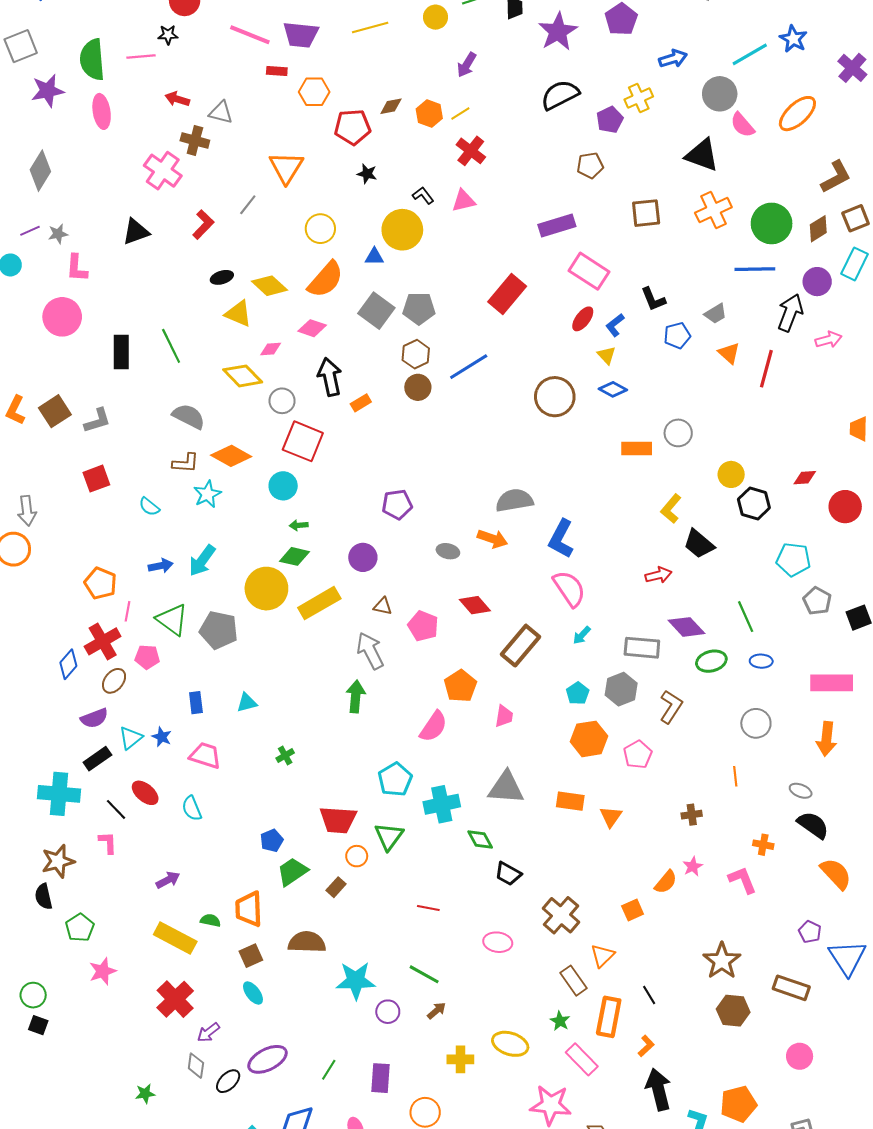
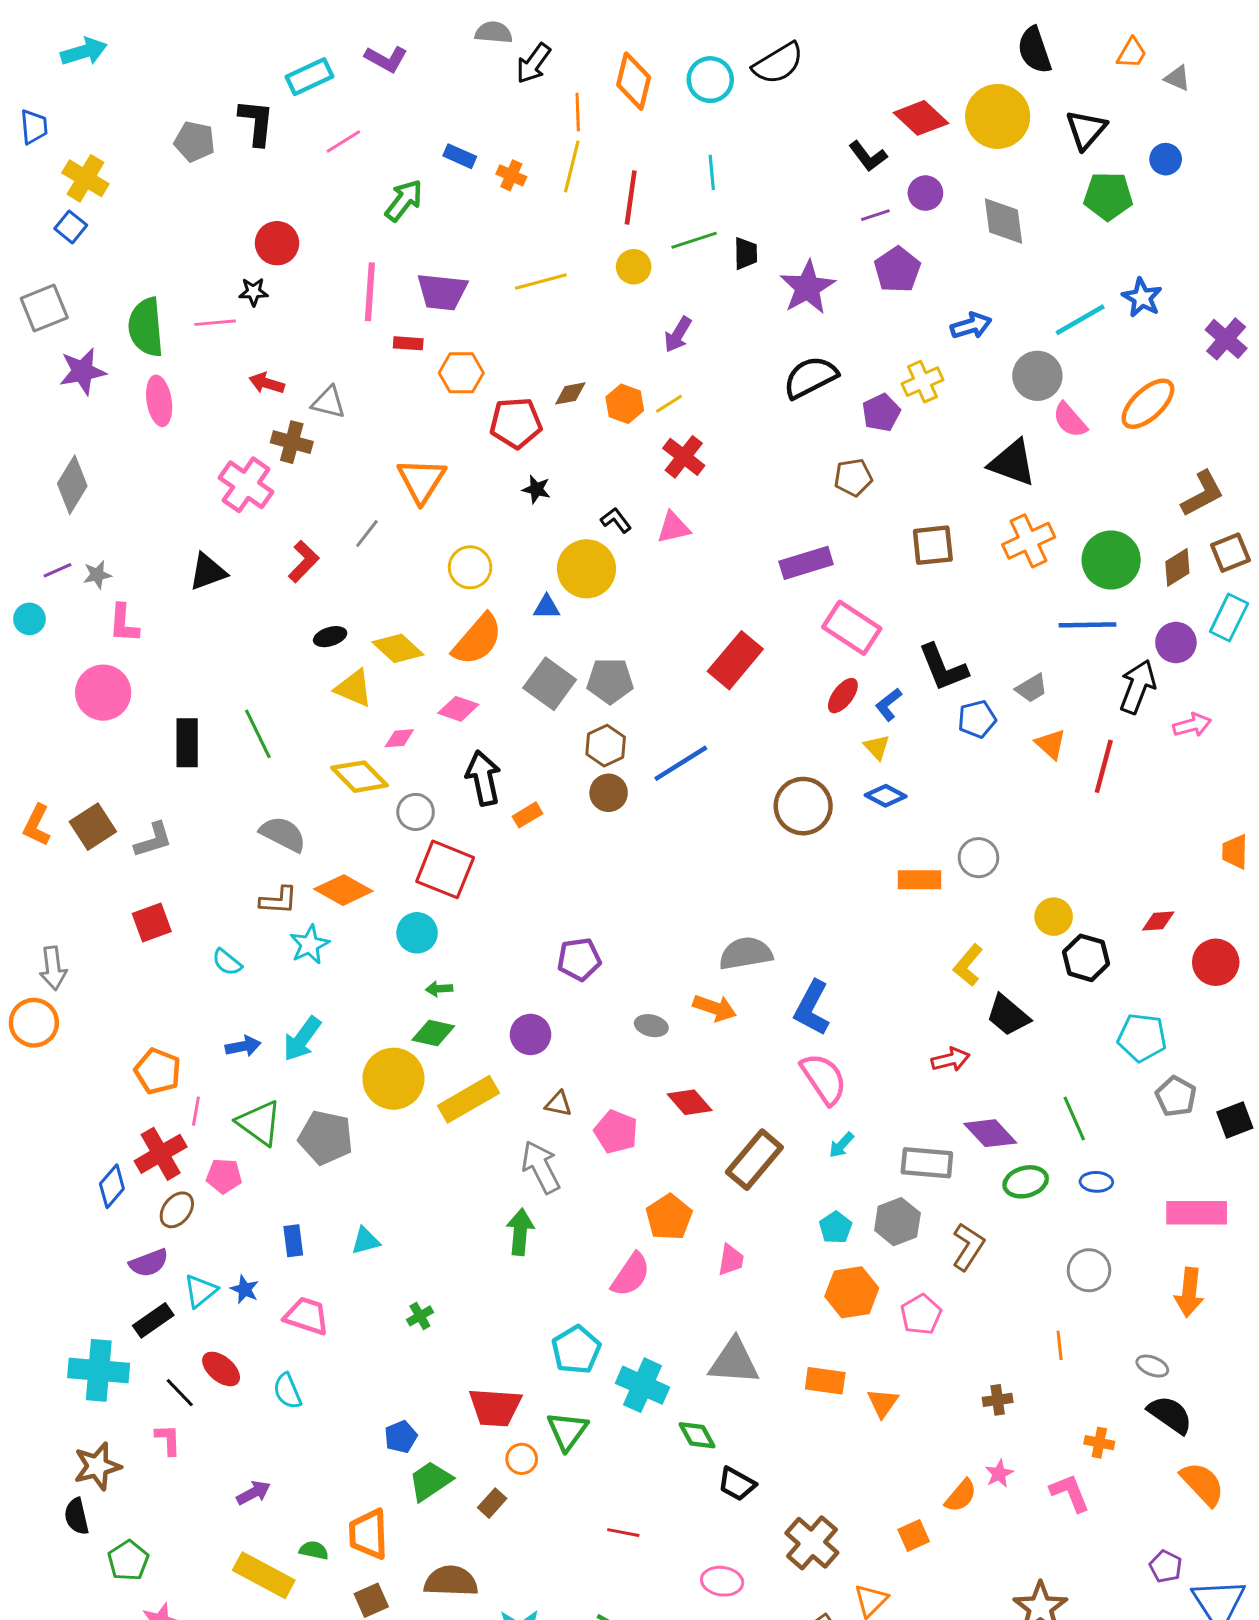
pink line: (250, 35) -> (370, 292), turned 72
black L-shape: (653, 299) -> (943, 668), size x1.4
cyan cross: (442, 804) -> (642, 1385), turned 36

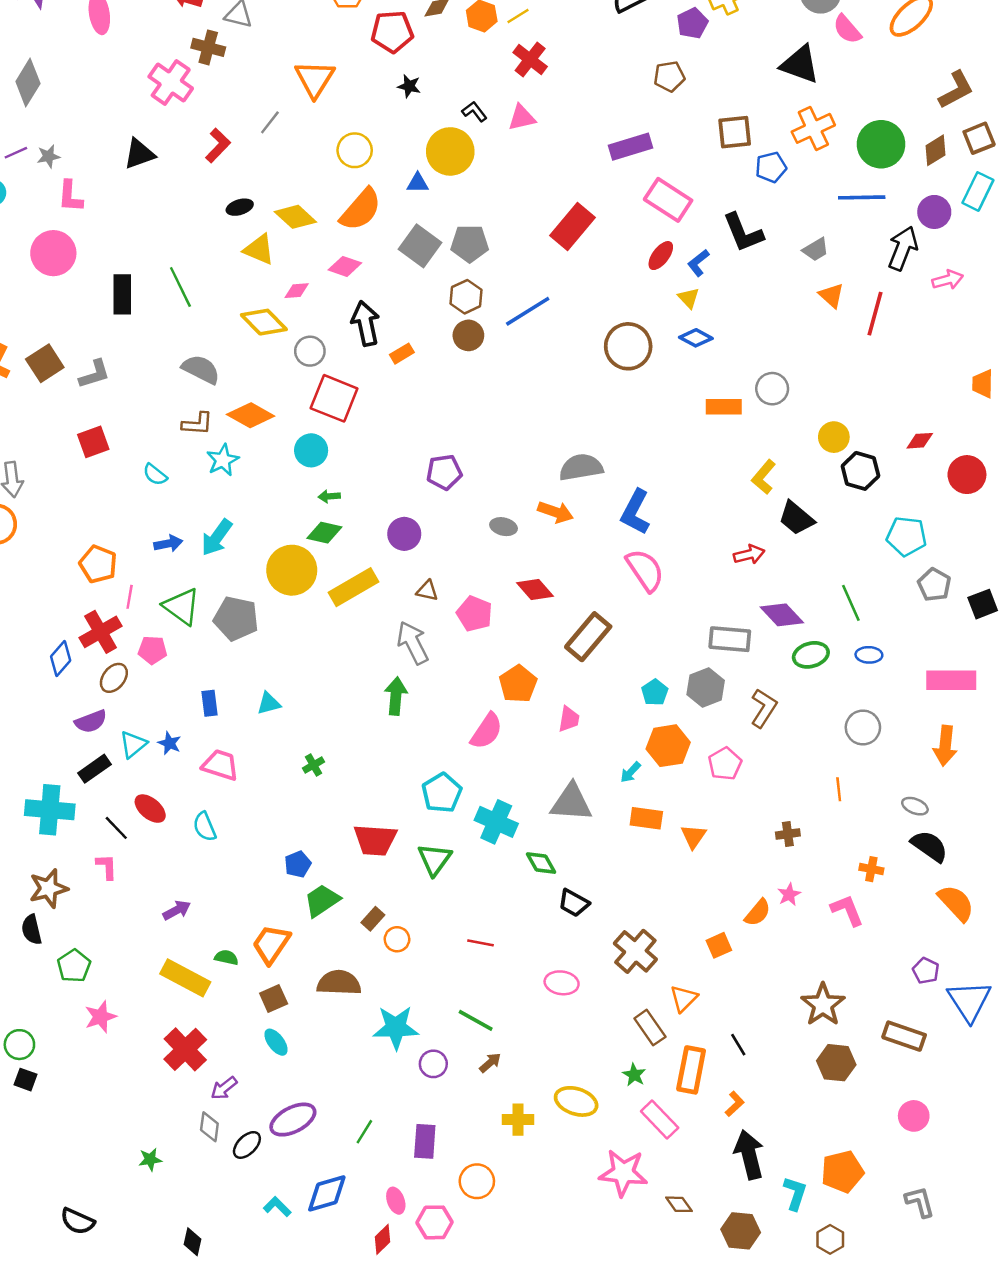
blue pentagon: (977, 719) -> (771, 167), moved
cyan arrow: (841, 1145) -> (631, 772), moved
orange circle: (522, 1459) -> (397, 939), moved
orange trapezoid: (368, 1534) -> (271, 944), turned 36

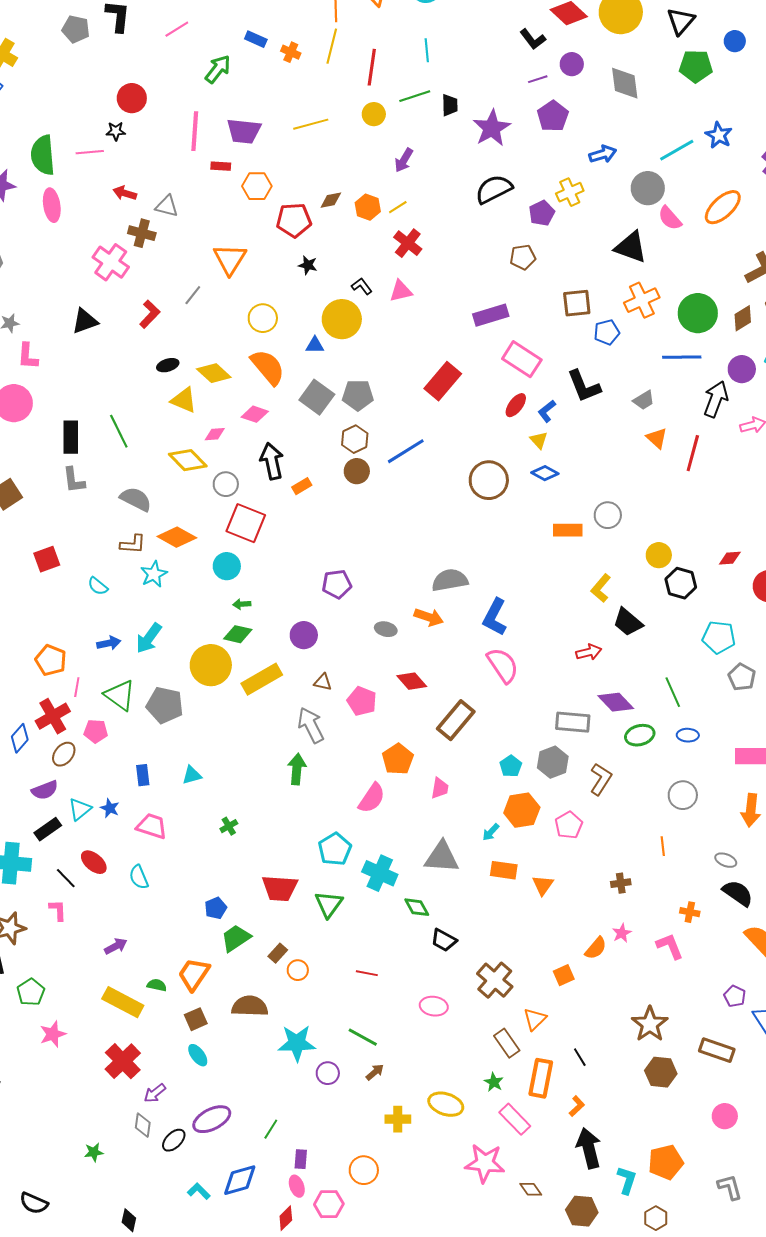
orange semicircle: (361, 210) -> (268, 367), turned -81
gray L-shape: (94, 374) -> (74, 480), moved, turned 100
purple rectangle: (425, 1141) -> (301, 1159), moved, size x0.7

